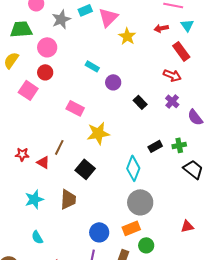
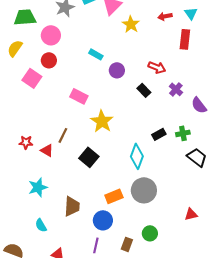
red rectangle: (181, 51) -> (185, 39), turned 42
red arrow: (172, 75) -> (157, 67), moved
yellow star: (98, 133) -> (102, 121), turned -30
brown trapezoid: (68, 199) -> (72, 206), moved
orange rectangle: (131, 228) -> (114, 196), moved

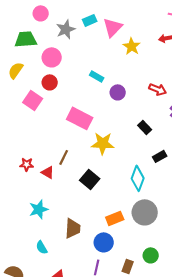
black rectangle: (144, 90) -> (145, 127), moved
pink rectangle: (79, 96) -> (80, 118), size x1.4
yellow star: (102, 121) -> (103, 143), turned -30

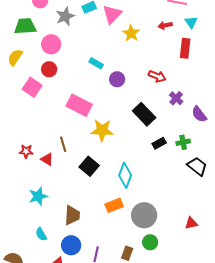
black rectangle: (145, 127) -> (144, 114), size x1.6
brown line: (64, 157) -> (63, 144), turned -42
cyan diamond: (138, 178) -> (125, 175), moved
gray circle: (145, 212) -> (144, 215), moved
blue circle: (104, 242) -> (71, 245), moved

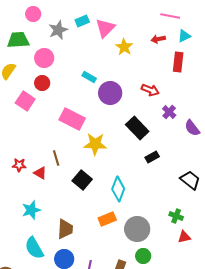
cyan triangle: (191, 22) -> (184, 36), turned 40
purple circle: (117, 79) -> (110, 93), size x1.5
green cross: (183, 142) -> (176, 216), moved, turned 32
cyan semicircle: (41, 234) -> (34, 248), size x1.6

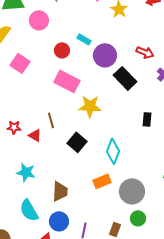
red circle: (42, 83) -> (62, 50), moved
black rectangle: (137, 128) -> (125, 78), moved
black rectangle: (152, 157) -> (147, 119), turned -56
cyan star: (31, 210) -> (26, 172), turned 30

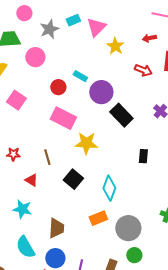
red arrow: (145, 52) -> (143, 70), moved
red star: (14, 127) -> (13, 154), moved
red triangle: (35, 135) -> (31, 180), moved

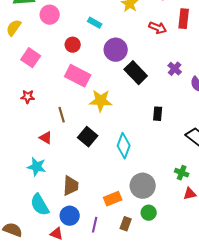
cyan rectangle: (80, 76) -> (95, 23), moved
red star: (13, 154) -> (28, 97), moved
orange rectangle: (98, 218) -> (113, 199), moved

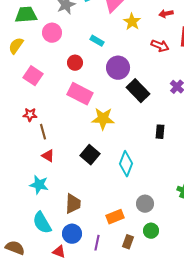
brown line: (62, 115) -> (43, 132), moved
gray circle: (143, 186) -> (145, 204), size x0.7

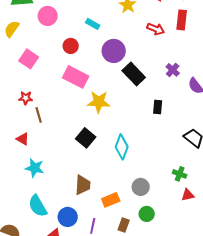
black rectangle: (160, 132) -> (158, 107), moved
red triangle: (48, 156) -> (23, 139), moved
brown trapezoid: (73, 204) -> (83, 185), moved

